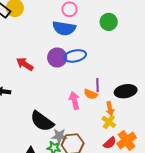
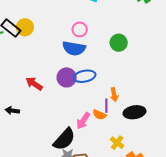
pink arrow: (74, 101) -> (83, 121), turned -132
orange arrow: (110, 109) -> (114, 95), moved
black semicircle: (42, 121) -> (64, 139), moved, turned -85

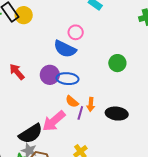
green circle: (119, 43) -> (117, 63), moved
black ellipse: (134, 112) -> (117, 114), moved
orange semicircle: (99, 115) -> (72, 102), moved
pink arrow: (83, 121) -> (54, 121), size x1.4

